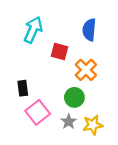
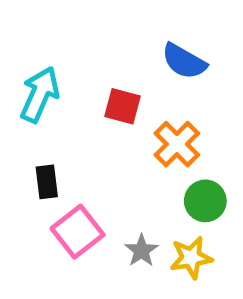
cyan arrow: (33, 30) -> (40, 94), moved
blue semicircle: (89, 30) -> (184, 61), turned -65
green circle: (74, 97) -> (205, 201), moved

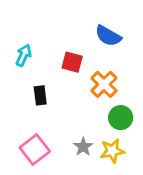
cyan arrow: (40, 94) -> (24, 55), size x0.7
black rectangle: (47, 182) -> (40, 95), moved
pink square: (78, 232) -> (35, 149), moved

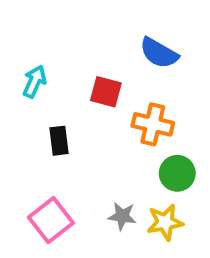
orange cross: (104, 84) -> (153, 124), turned -32
gray star: (83, 147) -> (122, 216), turned -30

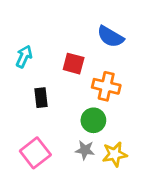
green circle: (177, 173) -> (93, 120), moved

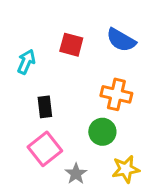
red square: (74, 64) -> (71, 45), moved
gray star: (85, 150) -> (76, 174), moved, turned 30
pink square: (35, 153) -> (45, 149), moved

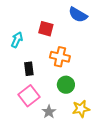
blue semicircle: (121, 40) -> (78, 15), moved
orange cross: (116, 94) -> (60, 57), moved

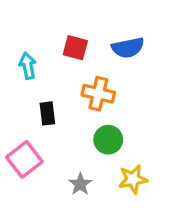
blue semicircle: (78, 15) -> (128, 48), moved, turned -42
cyan arrow: (17, 40) -> (28, 66), turned -35
pink square: (29, 96) -> (24, 159), moved

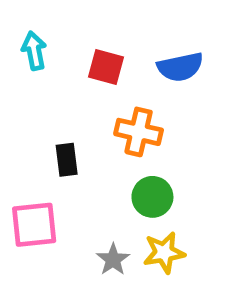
cyan arrow: (28, 66) -> (34, 51), moved
pink square: (24, 159) -> (34, 225), turned 32
yellow star: (133, 179) -> (164, 253), moved

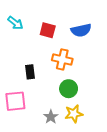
cyan arrow: (34, 51) -> (15, 23), turned 140

